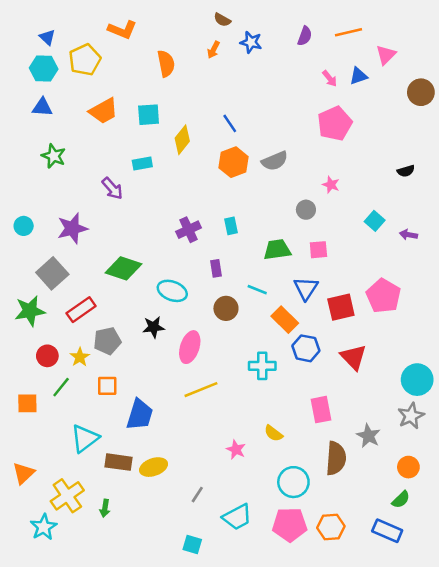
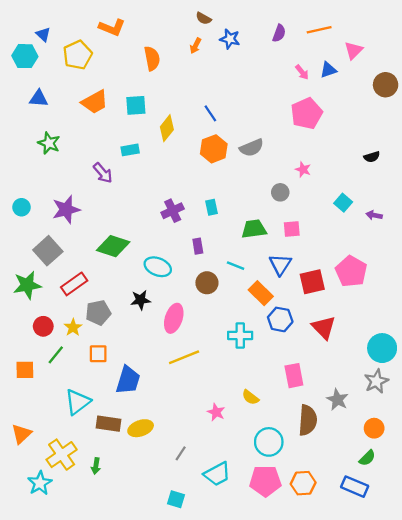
cyan hexagon: (44, 68) -> (25, 56), moved

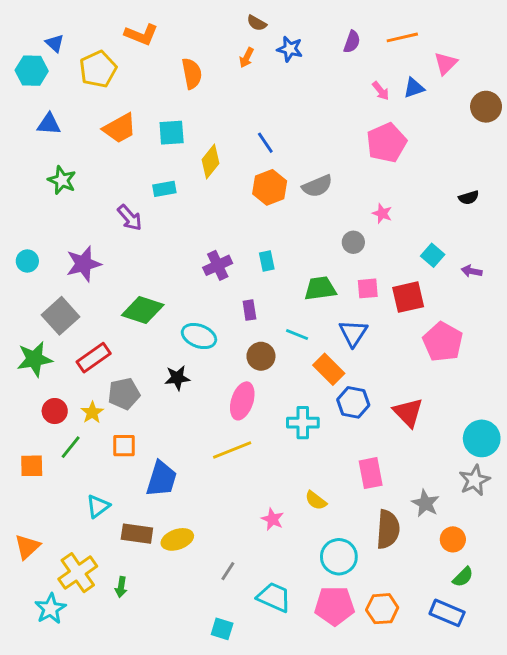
red square: (312, 282) -> (408, 297), moved
pink ellipse: (174, 318) -> (242, 401), moved
cyan triangle: (78, 402) -> (98, 506), size x0.7
orange circle: (374, 428) -> (453, 539), moved
cyan trapezoid: (217, 474) -> (274, 597), turned -128

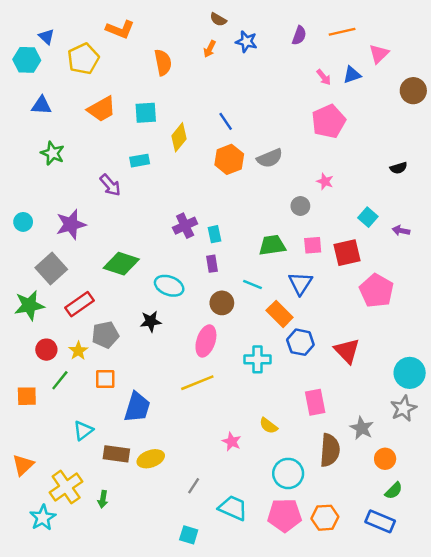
cyan rectangle: (267, 261) -> (215, 234), moved

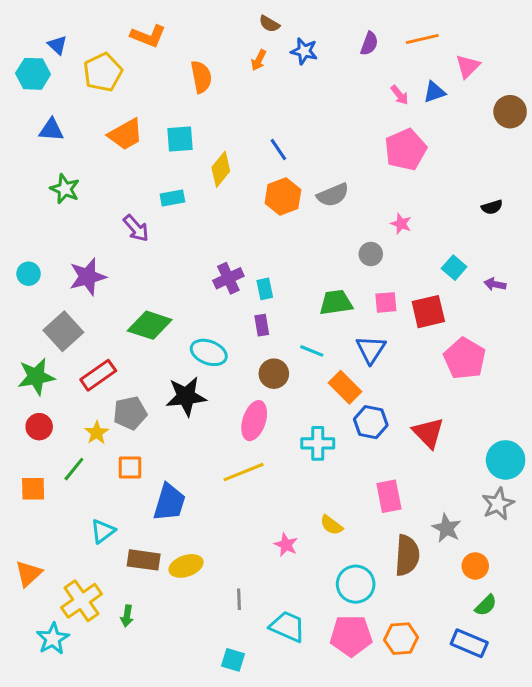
black star: (151, 321) -> (186, 396), size x1.5
red circle: (46, 350) -> (39, 427), moved
gray line: (194, 486) -> (239, 599), turned -35

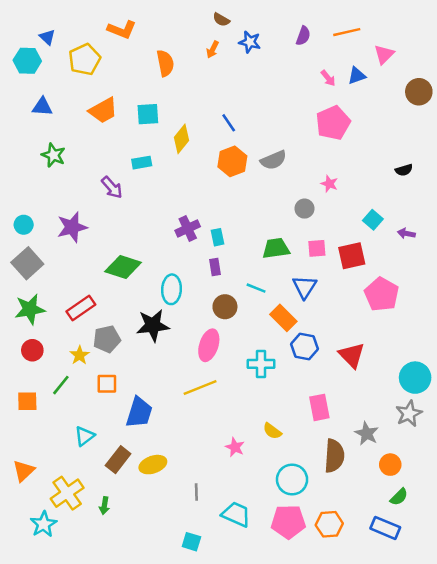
gray square: (63, 331) -> (27, 263), moved
cyan ellipse: (209, 352) -> (172, 289), turned 72
brown rectangle: (144, 560) -> (118, 460), turned -60

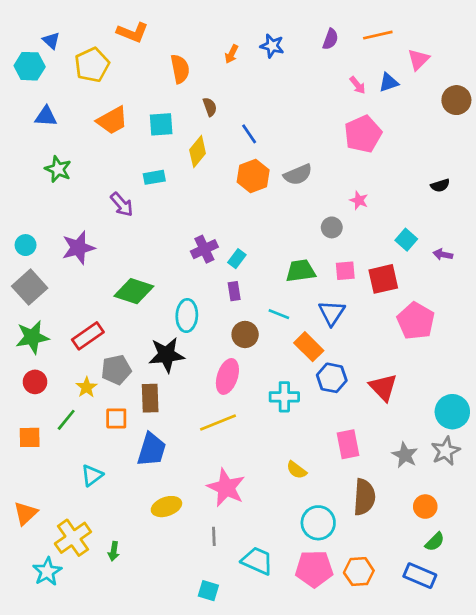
brown semicircle: (221, 20) -> (210, 107), moved, turned -140
cyan rectangle: (217, 237) -> (237, 259), turned 49
gray star: (367, 434) -> (405, 455), moved
pink star: (235, 447) -> (226, 488), moved, size x1.8
brown rectangle: (118, 460) -> (150, 398), moved, turned -40

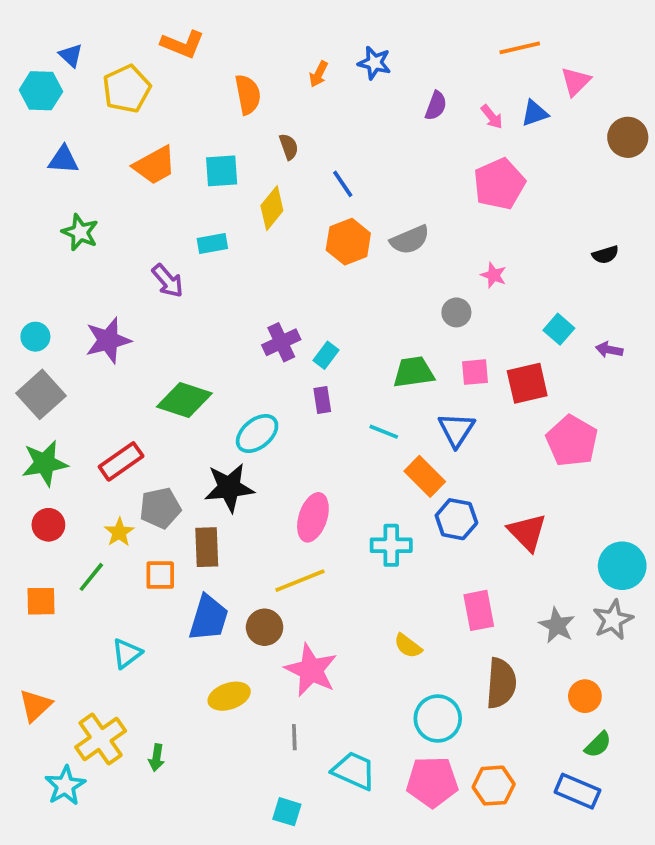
purple semicircle: (330, 39) -> (436, 106), moved
cyan ellipse: (187, 316) -> (257, 434), turned 48
brown circle: (245, 334) -> (265, 627), moved

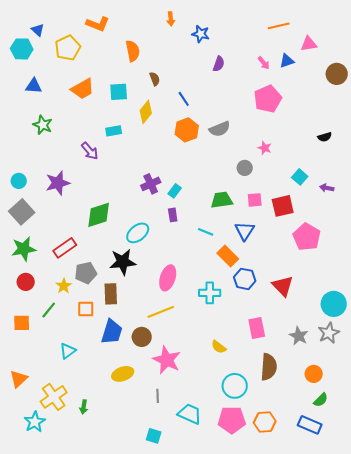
orange arrow: (319, 74) -> (171, 19), moved, turned -32
pink triangle: (576, 81) -> (309, 44), turned 36
purple semicircle: (436, 106) -> (219, 64), moved
green diamond: (184, 400) -> (99, 215), turned -36

